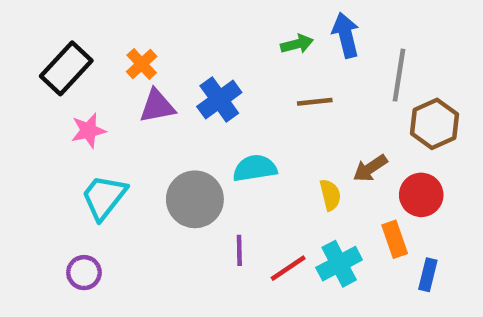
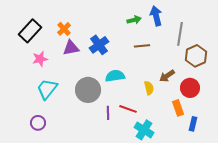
cyan cross: (339, 264) -> (144, 130), moved, turned -30
red line: (288, 268) -> (128, 109), moved, turned 54

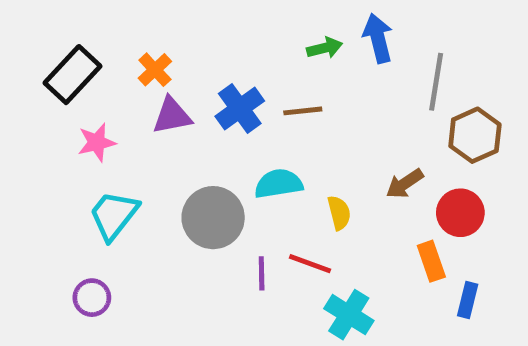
brown line: (142, 46) -> (303, 111), moved
yellow semicircle: (149, 88) -> (339, 213), moved

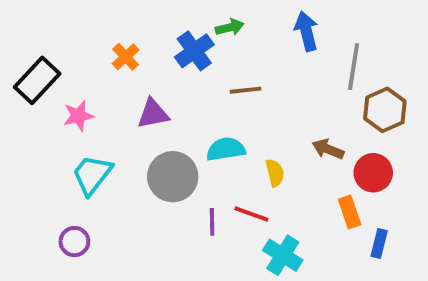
green arrow: (325, 48) -> (230, 27), moved
black rectangle: (72, 75) -> (37, 80), moved
blue cross: (240, 109) -> (194, 51), moved
purple triangle: (172, 116) -> (153, 114), moved
brown arrow: (405, 184) -> (328, 149), turned 56

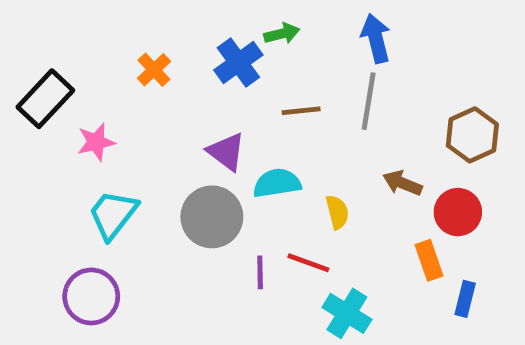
gray line: (354, 67) -> (369, 101), moved
purple triangle: (153, 114) -> (226, 152), moved, turned 48
purple circle: (74, 242) -> (91, 296), size x1.5

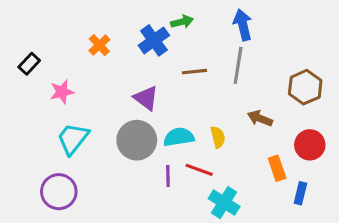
black rectangle: (45, 99) -> (29, 64), size x0.6
cyan semicircle: (277, 183) -> (179, 137), moved
red circle: (458, 212) -> (310, 145), moved

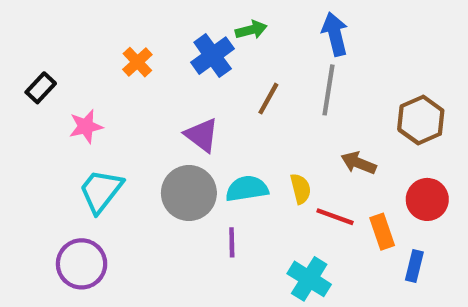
brown line: (194, 72) -> (268, 99), turned -55
red line: (199, 170) -> (335, 217), moved

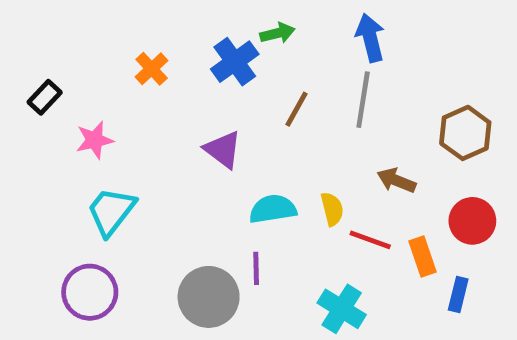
gray circle: (189, 193) -> (209, 297), moved

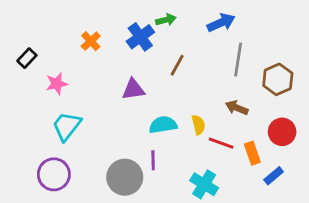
blue arrow: (370, 38) -> (221, 23), turned 80
gray line: (363, 100) -> (238, 60), moved
purple triangle: (223, 150) -> (133, 89), turned -45
blue rectangle: (458, 295) -> (274, 176), turned 36

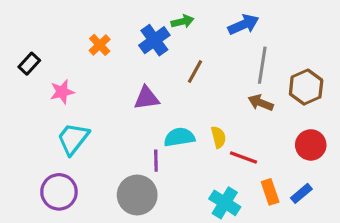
brown arrow: (237, 108) -> (261, 103), moved
orange rectangle: (252, 153) -> (270, 192), moved
purple line: (153, 160) -> (156, 161), moved

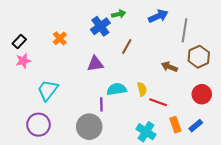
orange cross: (100, 45) -> (60, 38), moved
gray line: (262, 65) -> (185, 30), moved
pink star: (62, 92) -> (23, 61), moved

